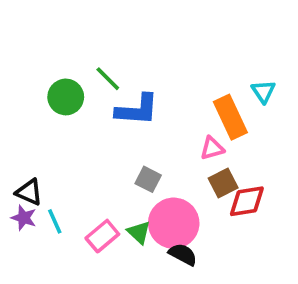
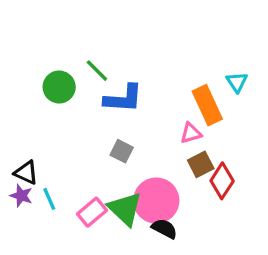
gray square: (148, 179) -> (122, 151), moved
red diamond: (247, 201) -> (222, 181), turned -48
green triangle: (139, 232) -> (125, 209), size x1.6

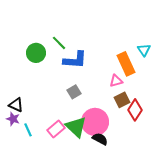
gray square: (122, 151) -> (74, 92), turned 32
cyan line: (49, 199) -> (28, 130), moved

